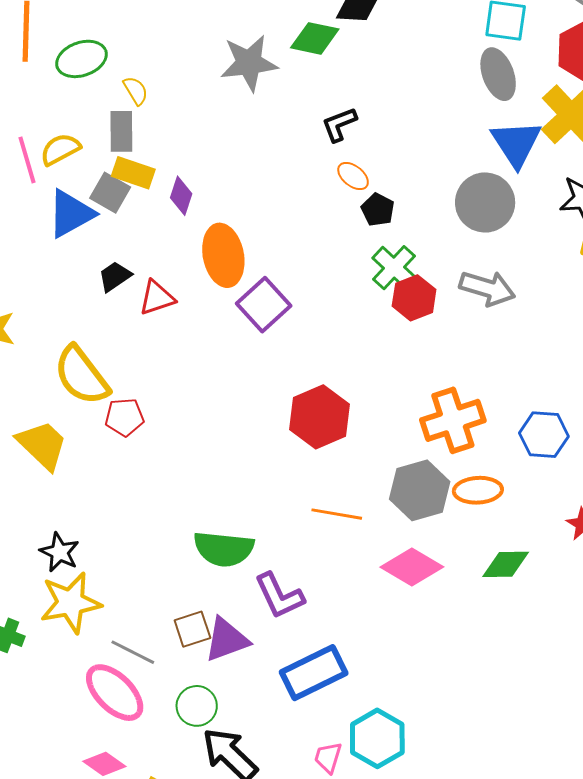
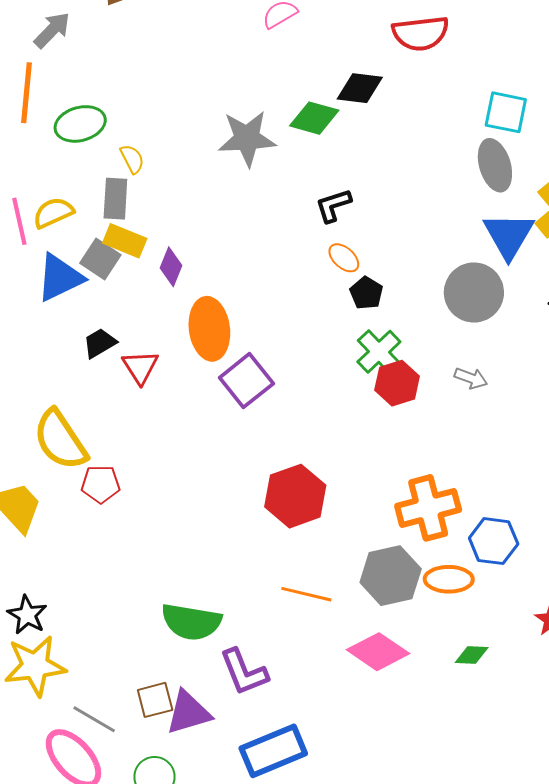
gray arrow: (487, 288) -> (471, 378), size x0.6
red triangle: (157, 298) -> (140, 367), turned -48
blue hexagon: (544, 435) -> (494, 541), moved
green diamond: (506, 564) -> (472, 655), size x0.7

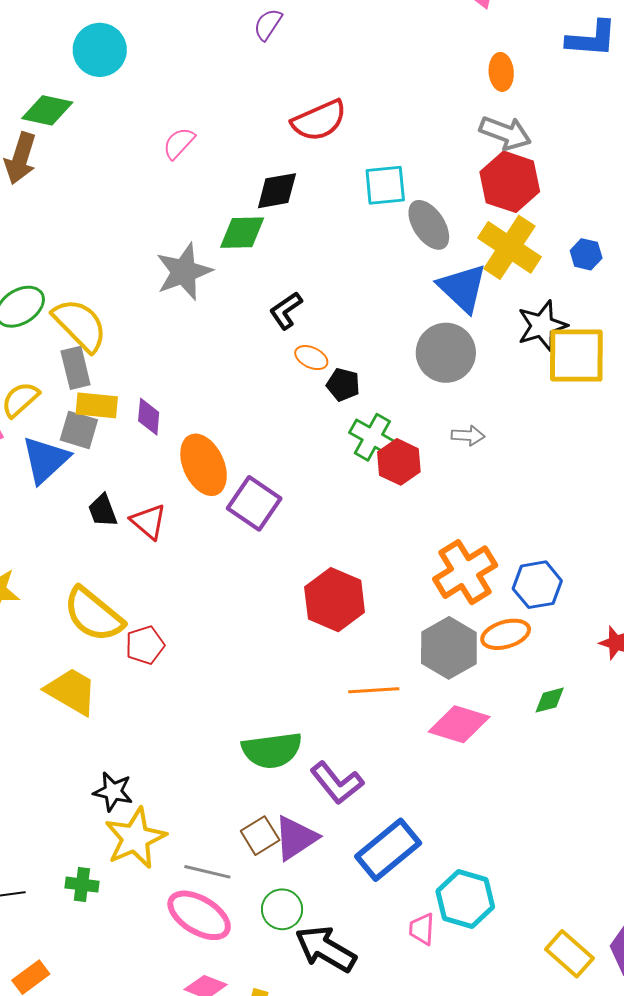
cyan square: (506, 112) -> (385, 185), moved
yellow semicircle: (132, 159) -> (80, 325), size x2.0
black trapezoid: (100, 343) -> (103, 511), turned -63

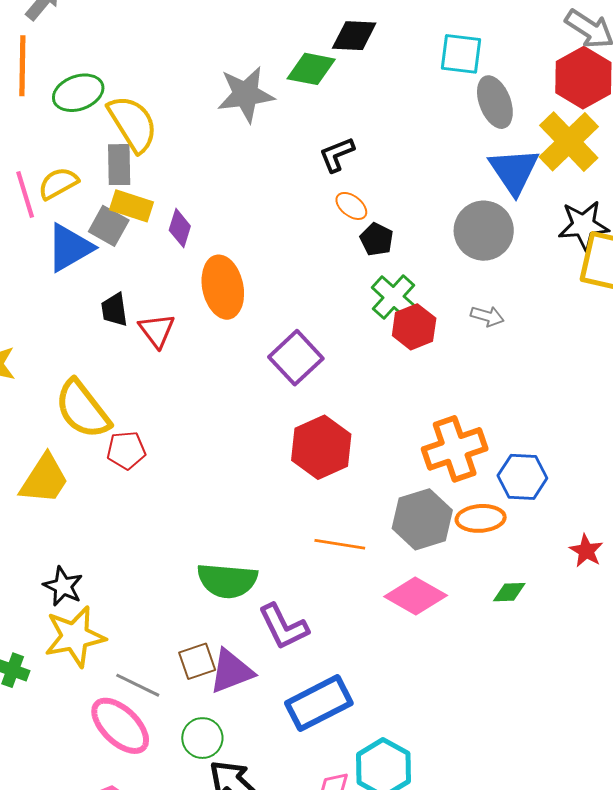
purple square: (254, 503) -> (296, 358), moved
yellow trapezoid: (71, 691) -> (44, 479), turned 80

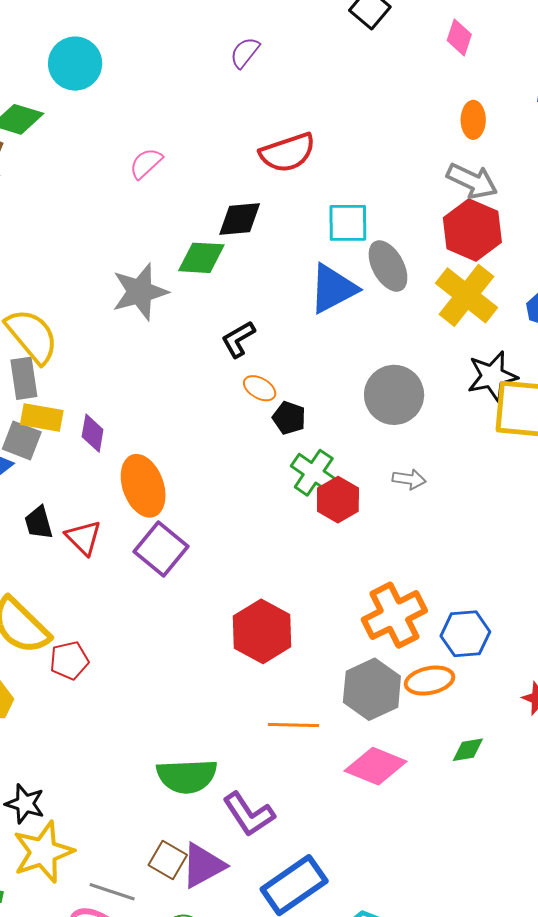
blue triangle: (514, 171) -> (333, 289), moved, turned 44
purple square: (296, 358) -> (161, 549), moved
brown square: (197, 661) -> (168, 860), turned -33

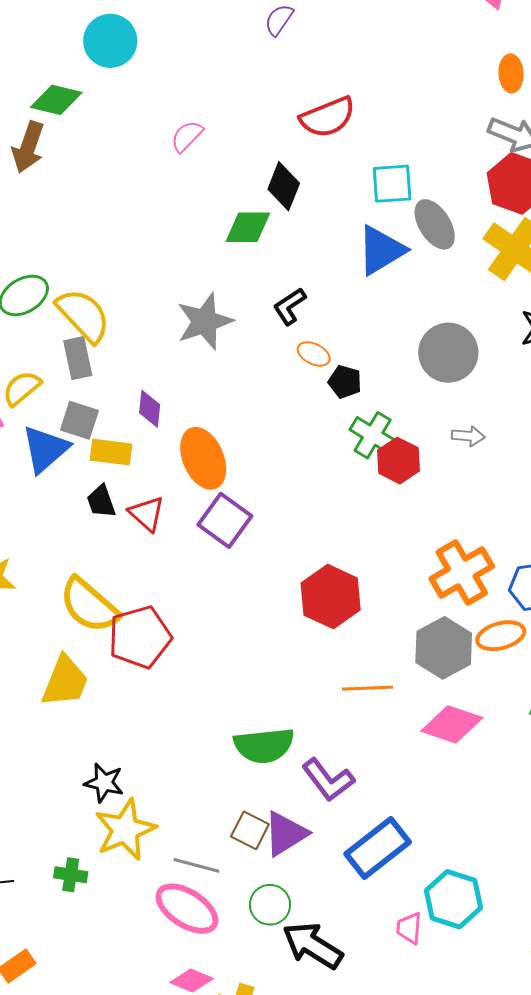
black diamond: (240, 219) -> (284, 186), turned -60
gray star: (140, 292) -> (205, 321), moved
yellow rectangle: (42, 418) -> (111, 452), moved
red pentagon: (69, 660) -> (140, 637), size x1.6

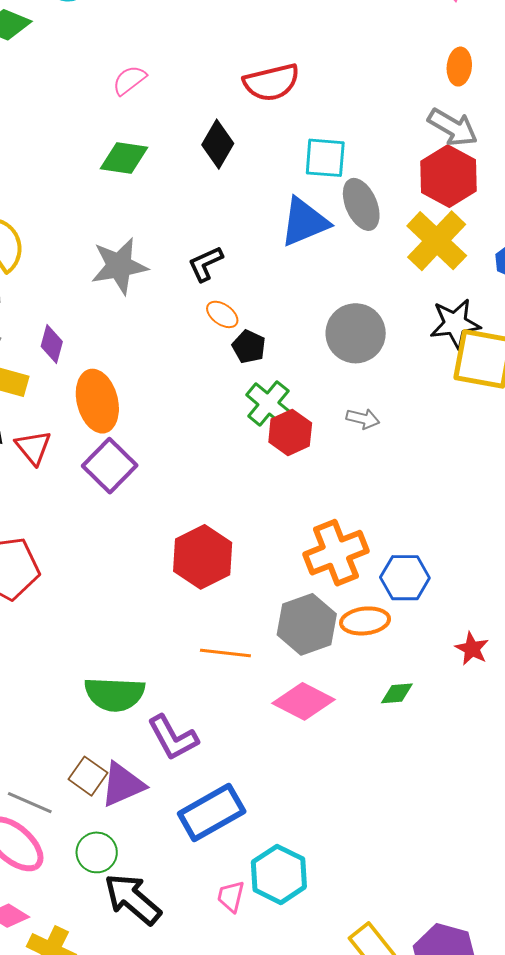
green diamond: (248, 227) -> (124, 158), moved

